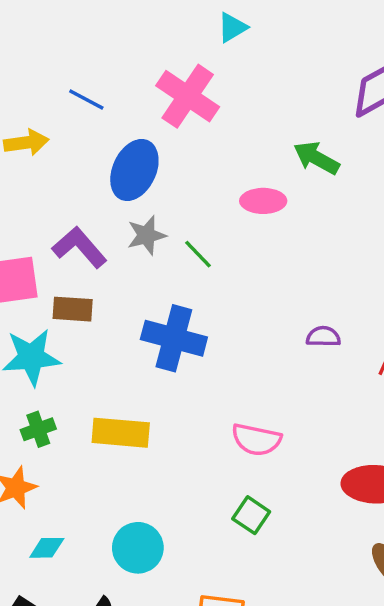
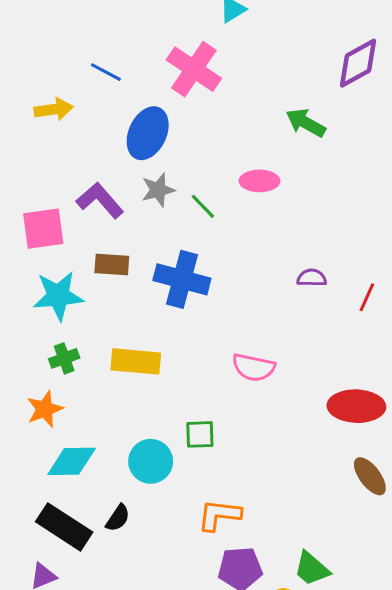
pink ellipse: (263, 201) -> (260, 181), moved
brown rectangle: (73, 309) -> (112, 264), moved
green square: (251, 515) -> (200, 434), moved, turned -36
cyan diamond: (47, 548) -> (72, 461), size x1.6

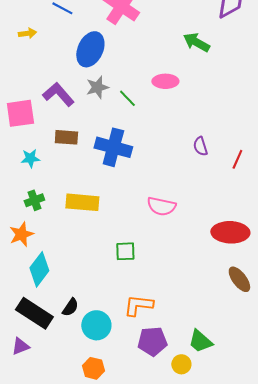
yellow arrow: (54, 109) -> (27, 33), size x0.7
purple semicircle: (312, 278) -> (200, 146), turned -108
cyan star: (58, 296) -> (30, 158), size x0.6
cyan diamond: (72, 461) -> (39, 269), turned -52
cyan circle: (151, 461) -> (96, 325), moved

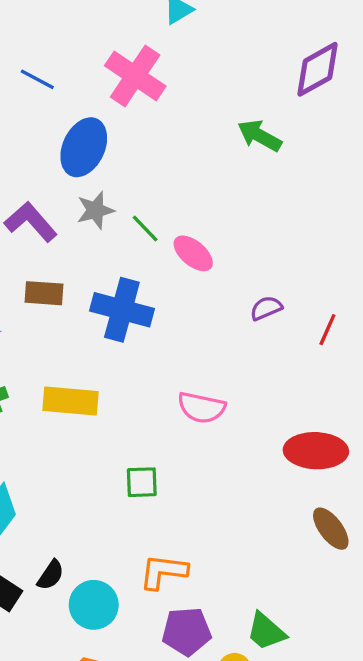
pink ellipse: (165, 81) -> (193, 253), moved, turned 40
purple semicircle: (200, 146) -> (266, 308), turned 84

